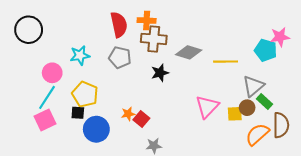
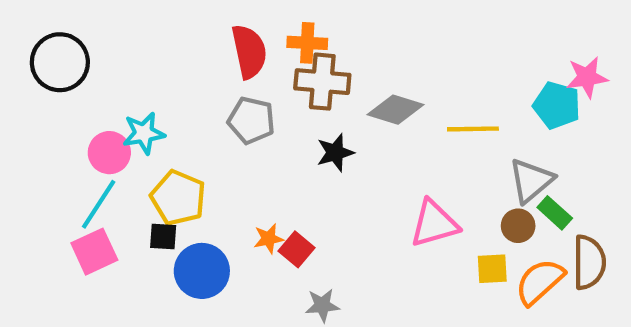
cyan star: (80, 55) -> (144, 133), moved
pink triangle: (207, 107) -> (434, 224), turned 30
yellow square: (235, 114) -> (492, 269), moved

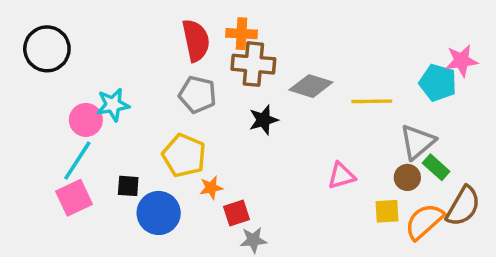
yellow pentagon: (178, 198) -> (184, 155), moved
pink triangle: (434, 224) -> (341, 176), size x0.7
red square: (297, 249) -> (236, 213), moved, turned 32
brown semicircle: (589, 262) -> (463, 206), turned 30

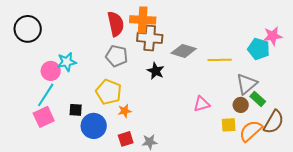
orange cross: (242, 34) -> (143, 20), size x1.4
black star: (264, 120) -> (156, 71), turned -30
red square: (236, 213) -> (126, 139), moved

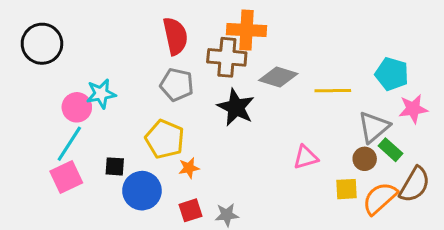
orange cross: (143, 20) -> (246, 30), moved
pink star: (273, 36) -> (413, 109), moved
black star: (156, 71) -> (236, 107), size x1.4

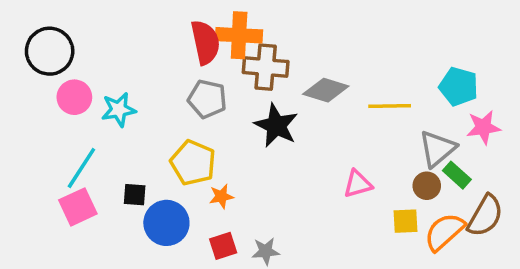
orange cross: (246, 30) -> (239, 35), moved
pink circle: (77, 107) -> (74, 97), moved

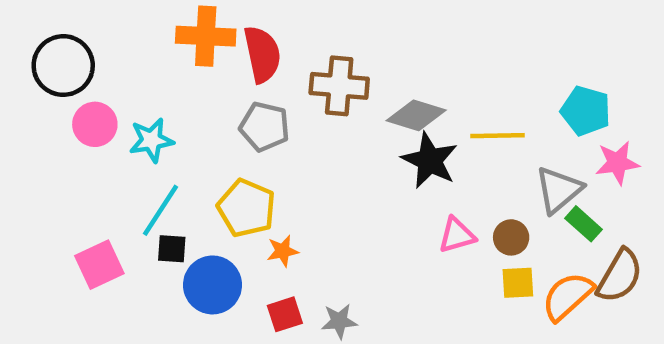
orange cross: (239, 35) -> (206, 36), moved
black star: (276, 126) -> (430, 161), moved
cyan line: (81, 168) -> (160, 210), moved
brown circle: (427, 186) -> (511, 237), moved

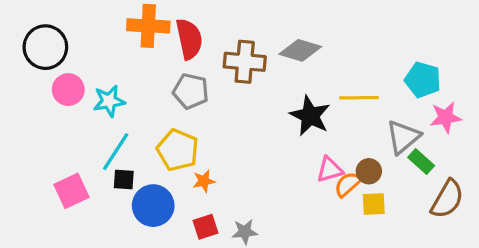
gray diamond: (416, 115) -> (300, 50), moved
orange semicircle: (568, 296) -> (348, 184), moved, size x0.7

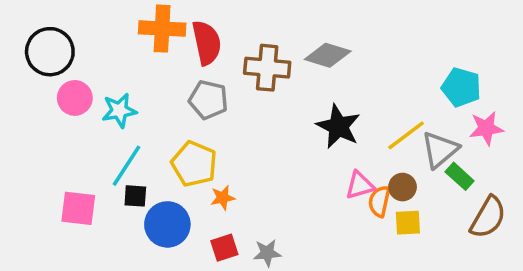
yellow line: (359, 98) -> (406, 135), moved, turned -36
orange semicircle: (348, 184) -> (379, 201), turned -36
pink square: (71, 191) -> (78, 208), turned 32

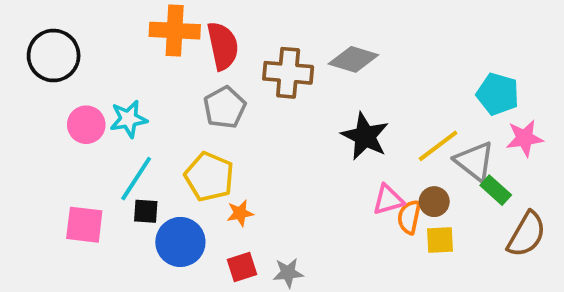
pink circle: (75, 98) -> (86, 125), moved
gray pentagon: (208, 100) -> (225, 107), turned 30
gray triangle: (440, 150) -> (475, 161), turned -42

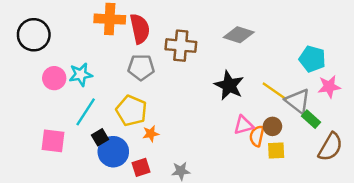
gray diamond: (353, 59) -> (239, 35), moved
gray pentagon: (225, 107) -> (141, 67), turned 30
yellow line: (438, 146) -> (275, 91), turned 72
black square: (146, 211) -> (100, 137), moved, turned -35
red square: (242, 267) -> (141, 167), moved

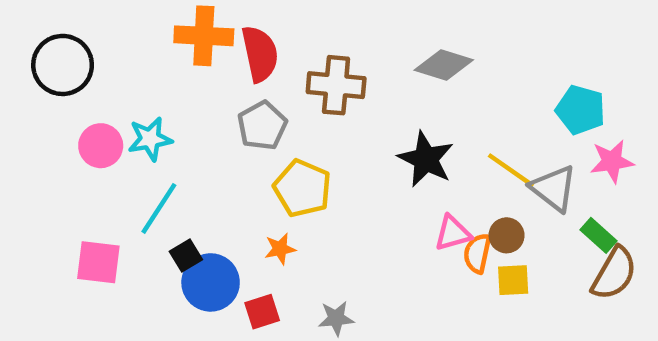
gray pentagon: (141, 67) -> (262, 125), turned -30
yellow pentagon: (131, 111) -> (302, 188), moved
green rectangle: (311, 119) -> (598, 235), moved

